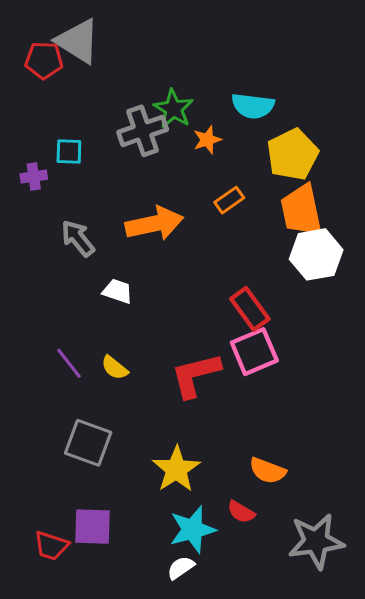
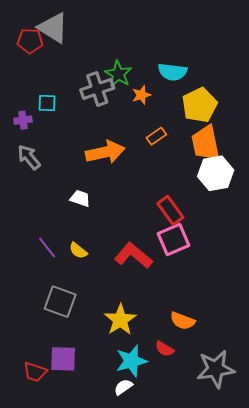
gray arrow: (78, 238) -> (29, 157), moved
red L-shape: (195, 375) -> (133, 256), turned 54

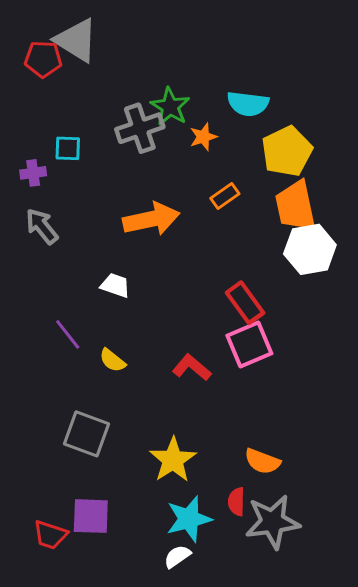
purple line: (47, 248) -> (68, 334), moved
red L-shape: (133, 256) -> (192, 368), size x0.7
red semicircle: (164, 349) -> (236, 502), turned 60
gray star: (216, 369) -> (272, 522), moved

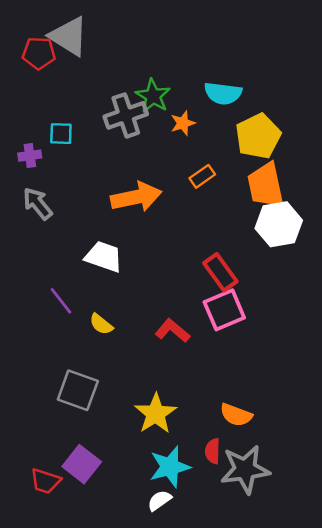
white trapezoid: (115, 285) -> (104, 257), size x1.4
purple square: (91, 516) -> (82, 464), turned 36

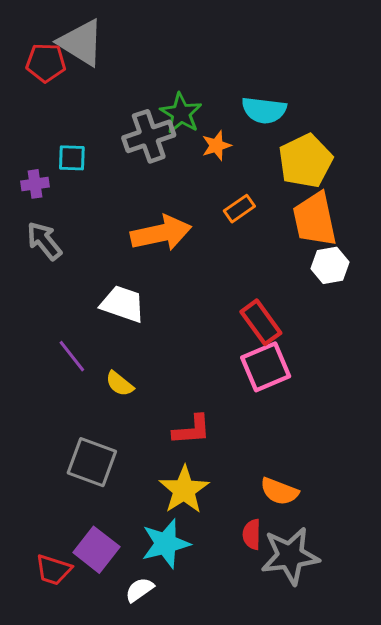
white hexagon: (279, 224) -> (330, 265), size x0.7
red L-shape: (172, 331) -> (192, 430), moved, turned 136
cyan star: (170, 467) -> (166, 544), moved
white semicircle: (159, 500) -> (140, 590), moved

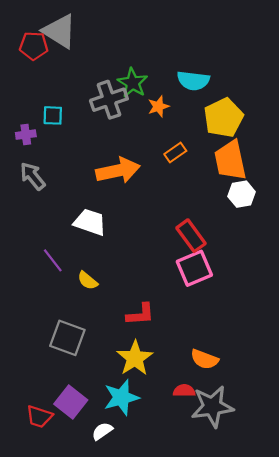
red semicircle: (252, 534) -> (184, 391), turned 90

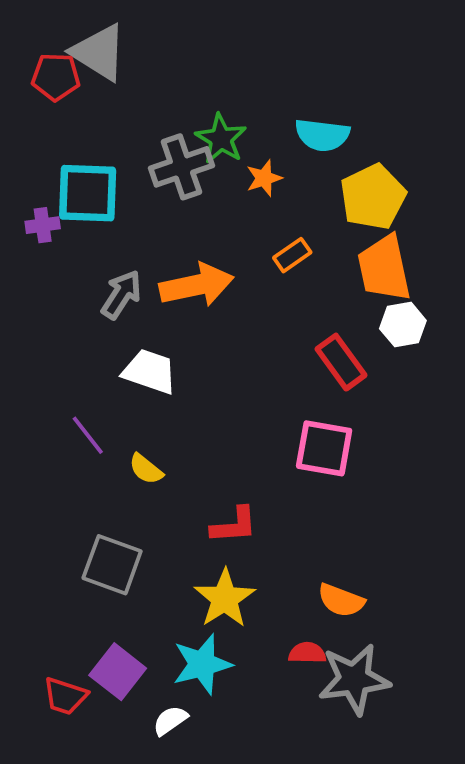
cyan square: (53, 115) -> (88, 193), size x1.8
gray arrow: (33, 176) -> (121, 294), moved, turned 72
red rectangle: (191, 236) -> (341, 362), moved
pink square: (194, 268) -> (324, 448), turned 33

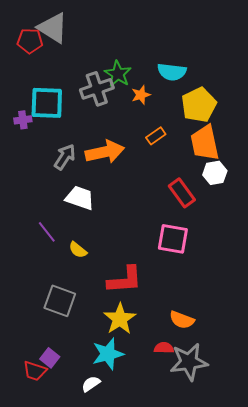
red L-shape: (234, 525) -> (125, 280), size x1.4
purple square: (118, 672) -> (50, 358), moved, size x0.7

